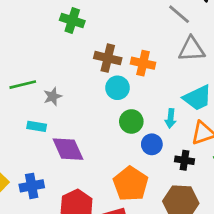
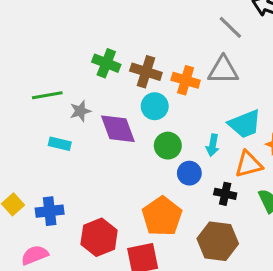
green cross: (72, 20) -> (106, 63), moved
gray triangle: (192, 49) -> (223, 70), moved
purple diamond: (68, 149) -> (118, 129), moved

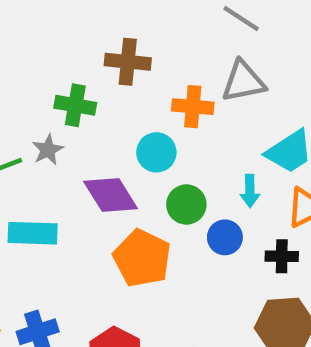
brown cross: (146, 72) -> (128, 62), moved
gray star: (80, 111) -> (48, 150), moved
cyan rectangle: (60, 144) -> (33, 233), size x1.5
orange pentagon: (162, 216) -> (142, 258), moved

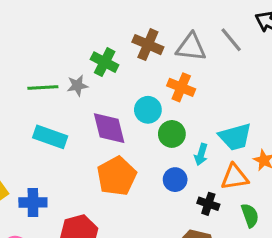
gray triangle: (243, 81) -> (191, 47), moved
green circle: (186, 204) -> (172, 134), moved

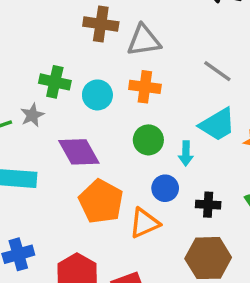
gray line: (231, 40) -> (217, 71), moved
brown cross: (148, 45) -> (101, 24), moved
cyan circle: (148, 110) -> (97, 95), moved
orange triangle: (235, 177) -> (144, 223), moved

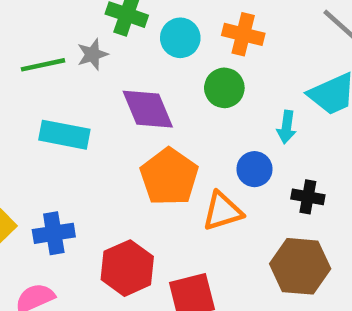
green circle: (148, 140) -> (224, 88), moved

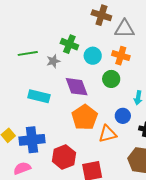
green line: (43, 65) -> (28, 53), moved
blue cross: (54, 233) -> (32, 140), size x1.4

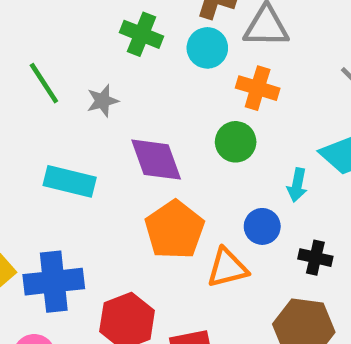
green cross: (69, 44) -> (141, 34), moved
green line: (28, 53) -> (44, 83), turned 66
cyan circle: (93, 56) -> (207, 48), moved

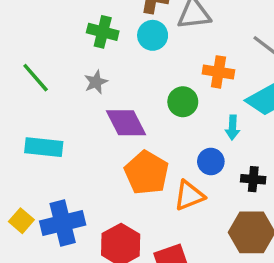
orange cross: (258, 88) -> (218, 72), moved
gray star: (103, 101) -> (96, 82), moved
cyan rectangle: (70, 181) -> (44, 147), moved

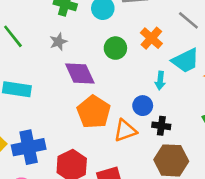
orange cross: (218, 72) -> (151, 38), turned 30
green circle: (183, 102) -> (115, 48), moved
black cross: (253, 179) -> (161, 126), moved

